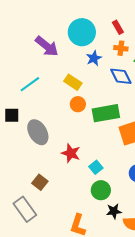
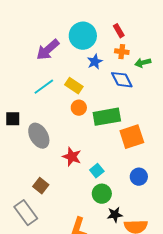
purple arrow: (47, 46) -> (48, 50), turned 100
cyan line: (30, 84) -> (44, 87), moved

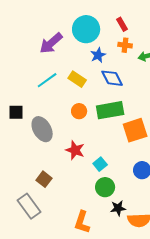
blue diamond: (122, 80) -> (112, 78), moved
orange circle: (79, 108) -> (79, 111), moved

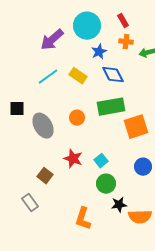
orange circle: (79, 111) -> (77, 118), moved
red star: (75, 150) -> (73, 159), moved
gray rectangle: (29, 206) -> (30, 203), size x0.7

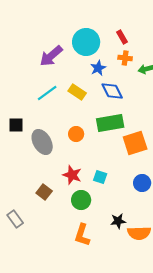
cyan square: (101, 161) -> (100, 177), turned -32
green circle: (106, 184) -> (81, 200), moved
gray rectangle: (30, 203) -> (15, 219), moved

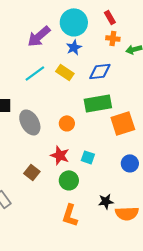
blue star: (98, 68) -> (74, 47), moved
blue diamond: (112, 91) -> (100, 71), turned -70
orange circle: (76, 134) -> (67, 123), moved

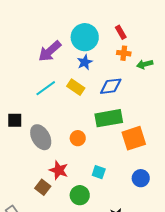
red star: (60, 155) -> (59, 170), moved

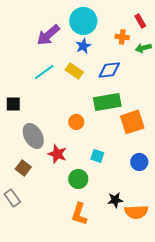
red rectangle: (121, 32) -> (140, 21), moved
gray ellipse: (41, 137) -> (33, 136), moved
brown square: (43, 187) -> (23, 168), moved

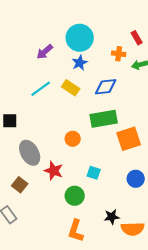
purple arrow: (48, 35) -> (45, 52), size x0.7

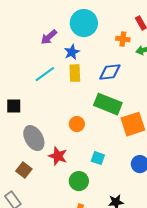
blue star: (80, 63) -> (72, 52), moved
yellow rectangle: (71, 88) -> (75, 73), turned 54
green rectangle: (104, 119) -> (108, 104), turned 32

